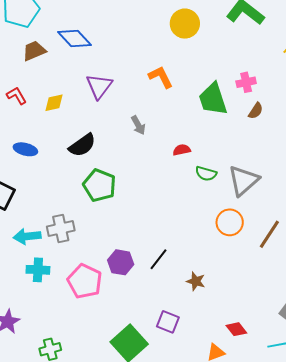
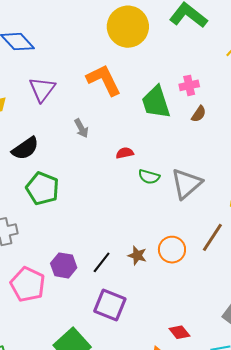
yellow circle: (185, 24) -> (128, 27), size x1.4
orange L-shape: (161, 77) -> (104, 80), size x1.4
orange circle: (230, 222) -> (172, 250), moved
brown star: (196, 281) -> (137, 255), moved
purple square: (168, 322) -> (110, 305), moved, size x1.4

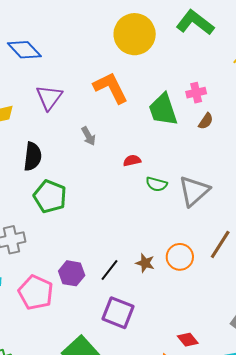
black semicircle: (25, 148) -> (33, 156), turned -48

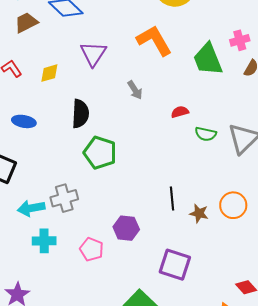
black line: (109, 270) -> (172, 198), moved, turned -40
pink pentagon: (36, 292) -> (91, 249), size x0.7

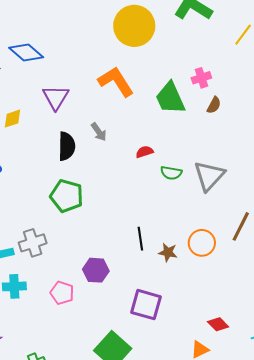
black semicircle: (80, 114) -> (67, 146), moved

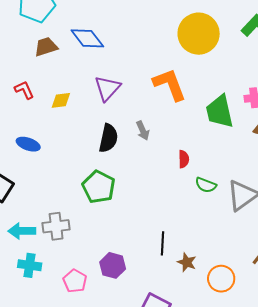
red semicircle: (145, 152) -> (184, 159), turned 96
orange circle: (202, 243) -> (221, 279), moved

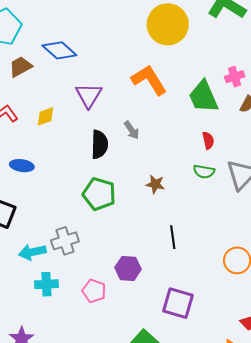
red semicircle: (184, 159) -> (208, 140), moved
brown star: (187, 262) -> (155, 184), moved

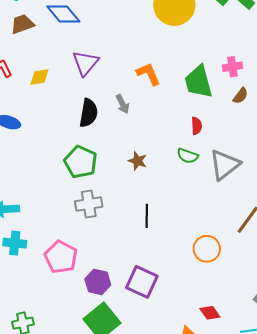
orange L-shape: (149, 80) -> (148, 74), moved, size x0.7
gray cross: (65, 241) -> (89, 204), moved
purple hexagon: (128, 268) -> (98, 282), moved
pink pentagon: (94, 291) -> (61, 257), size x1.4

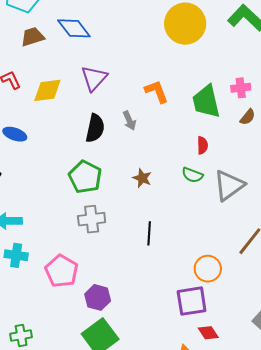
yellow diamond: (39, 77) -> (47, 90), size x1.4
purple square: (142, 282) -> (192, 301), moved, turned -36

